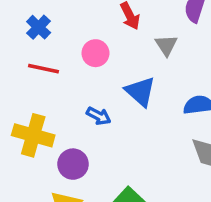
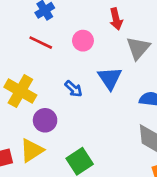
gray triangle: (166, 45) -> (138, 48), size x1.4

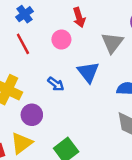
red arrow: (116, 19) -> (79, 17), moved
red line: (41, 43) -> (23, 44), turned 40

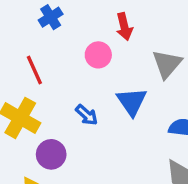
red line: (23, 44) -> (34, 70), moved

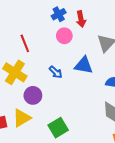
blue cross: (51, 17) -> (59, 14), moved
blue triangle: (132, 102) -> (84, 65), turned -48

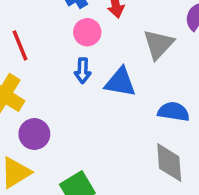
blue arrow: (56, 72) -> (83, 71), moved, turned 48

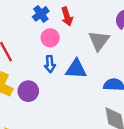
purple circle: (34, 134) -> (28, 91), moved

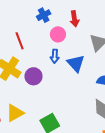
blue cross: (41, 14) -> (44, 15), moved
blue triangle: (76, 69) -> (76, 63), turned 36

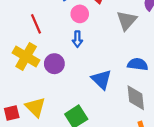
blue triangle: (76, 63) -> (102, 80), moved
yellow triangle: (15, 113) -> (35, 107), turned -42

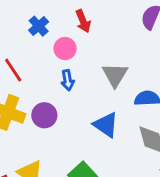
gray triangle: (127, 21) -> (115, 75), moved

